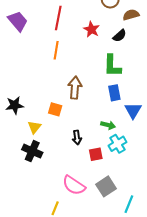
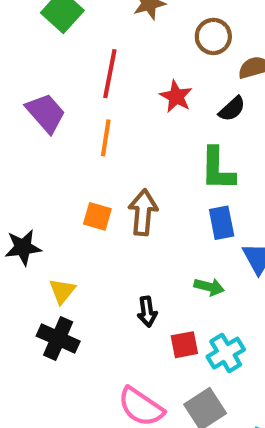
purple trapezoid: (18, 21) -> (46, 113), moved
orange square: (55, 109) -> (97, 216), moved
cyan cross: (117, 144) -> (226, 353), moved

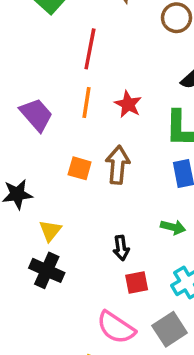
red star: (176, 96) -> (128, 104), moved
purple trapezoid: (46, 113) -> (36, 115), moved
red square: (184, 345) -> (137, 283), moved

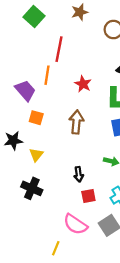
orange line: (87, 103) -> (47, 75), moved
orange square: (80, 168) -> (36, 118), moved
yellow triangle: (50, 231) -> (36, 155), moved

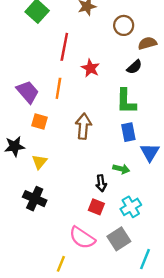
orange line: (47, 75) -> (58, 88), moved
red star: (83, 84) -> (90, 68), moved
black arrow: (79, 174) -> (101, 183), moved
red square: (88, 196) -> (96, 207), turned 32

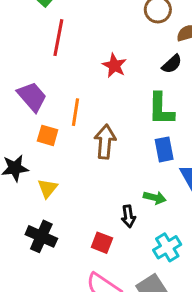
red line: (64, 47) -> (58, 38), moved
orange line: (58, 88) -> (76, 112), moved
red square: (96, 207) -> (102, 243), moved

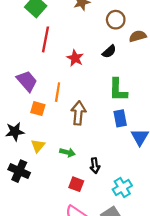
black semicircle: (172, 64) -> (109, 52), moved
red star: (114, 66) -> (75, 58), moved
green arrow: (155, 198) -> (67, 152), moved
black cross: (41, 236) -> (19, 171), moved

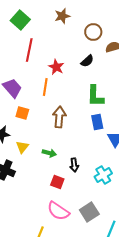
orange line: (58, 92) -> (45, 87), moved
cyan cross: (122, 188) -> (103, 175), moved

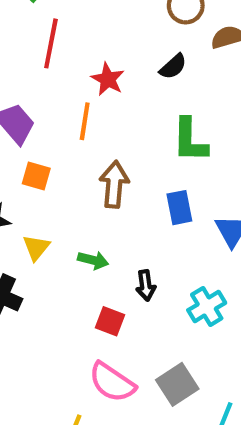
blue rectangle: (97, 122) -> (179, 208), moved

